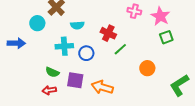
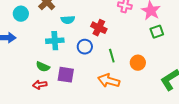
cyan circle: (37, 23) -> (21, 14), moved
green line: (120, 49) -> (112, 56), moved, turned -64
blue circle: (86, 53) -> (85, 47), moved
orange arrow: (102, 87) -> (109, 81), moved

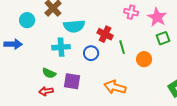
cyan semicircle: (68, 20) -> (74, 26), size x1.5
green line: (112, 56) -> (122, 47), moved
orange circle: (138, 63) -> (144, 59), moved

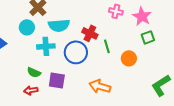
cyan circle: (27, 20) -> (27, 27), moved
blue circle: (91, 53) -> (76, 52), size x1.5

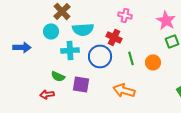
pink cross: (116, 11) -> (125, 15), moved
green line: (107, 46) -> (131, 58), moved
red arrow: (31, 90) -> (47, 94), moved

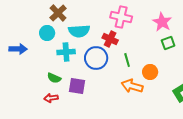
pink cross: (125, 15) -> (121, 17), size x1.5
orange circle: (153, 62) -> (150, 72), moved
orange arrow: (124, 90) -> (132, 86), moved
red arrow: (47, 94) -> (51, 98), moved

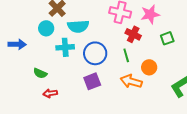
pink star: (162, 22) -> (150, 14), moved, turned 30
red cross: (110, 39) -> (133, 34), moved
green semicircle: (54, 78) -> (40, 73), moved
purple square: (77, 86) -> (92, 81), moved, turned -30

